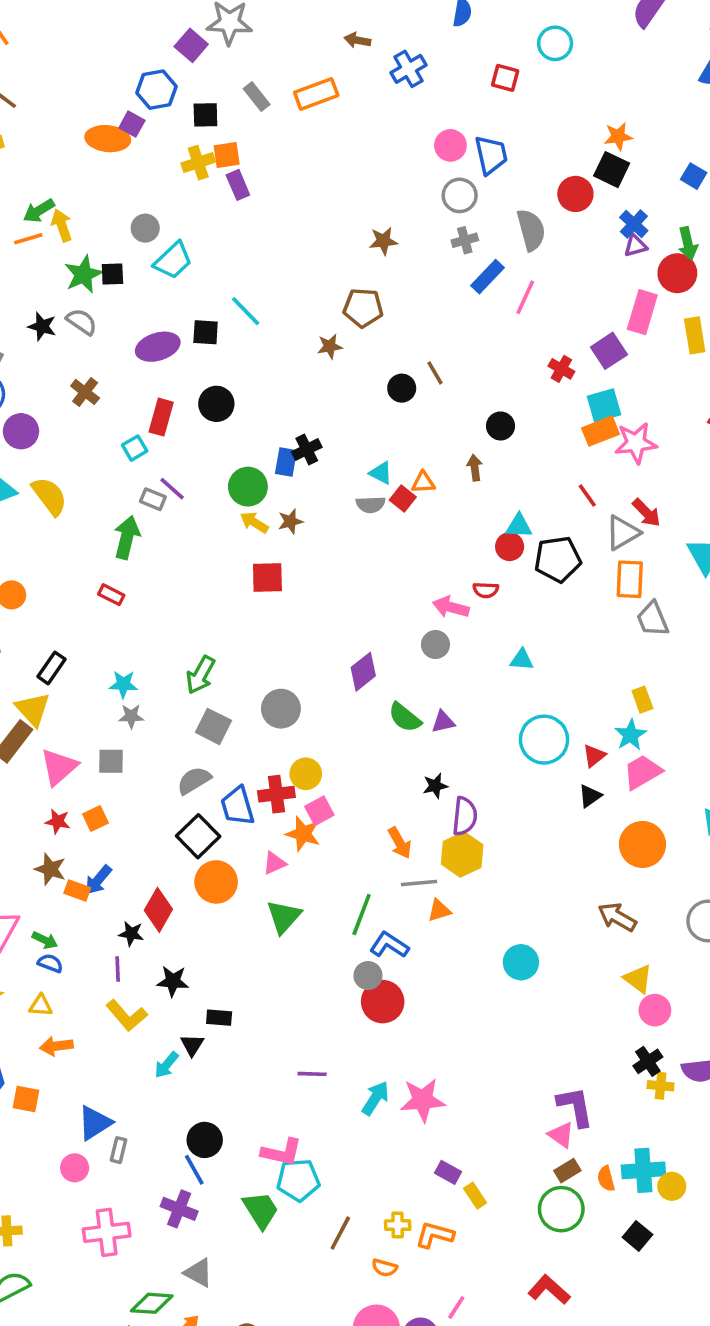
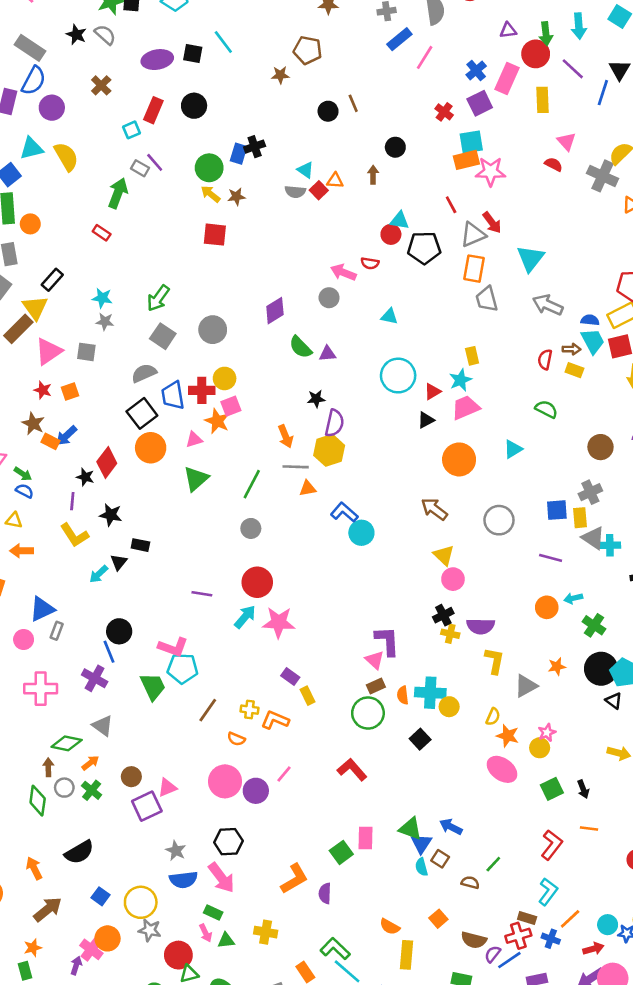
blue cross: (634, 224) -> (476, 70), moved
blue L-shape: (389, 945) -> (344, 512), moved
red circle: (383, 1002) -> (257, 582), moved

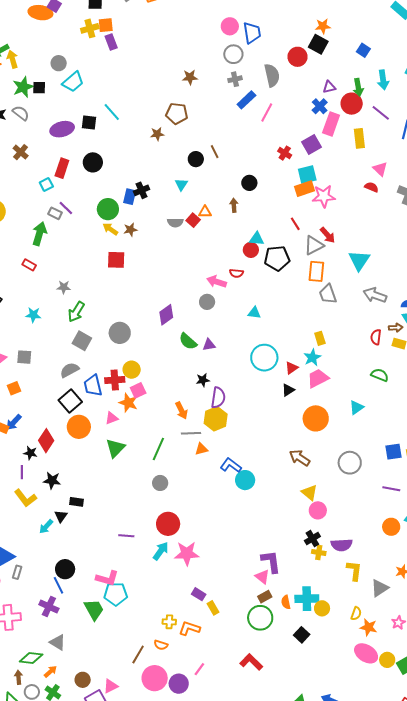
blue cross: (476, 70) -> (320, 106), moved
cyan triangle: (306, 170) -> (181, 184), moved, turned 32
gray star: (105, 322) -> (64, 287), moved
brown line: (208, 710) -> (138, 655), moved
yellow circle: (540, 748) -> (387, 660), moved

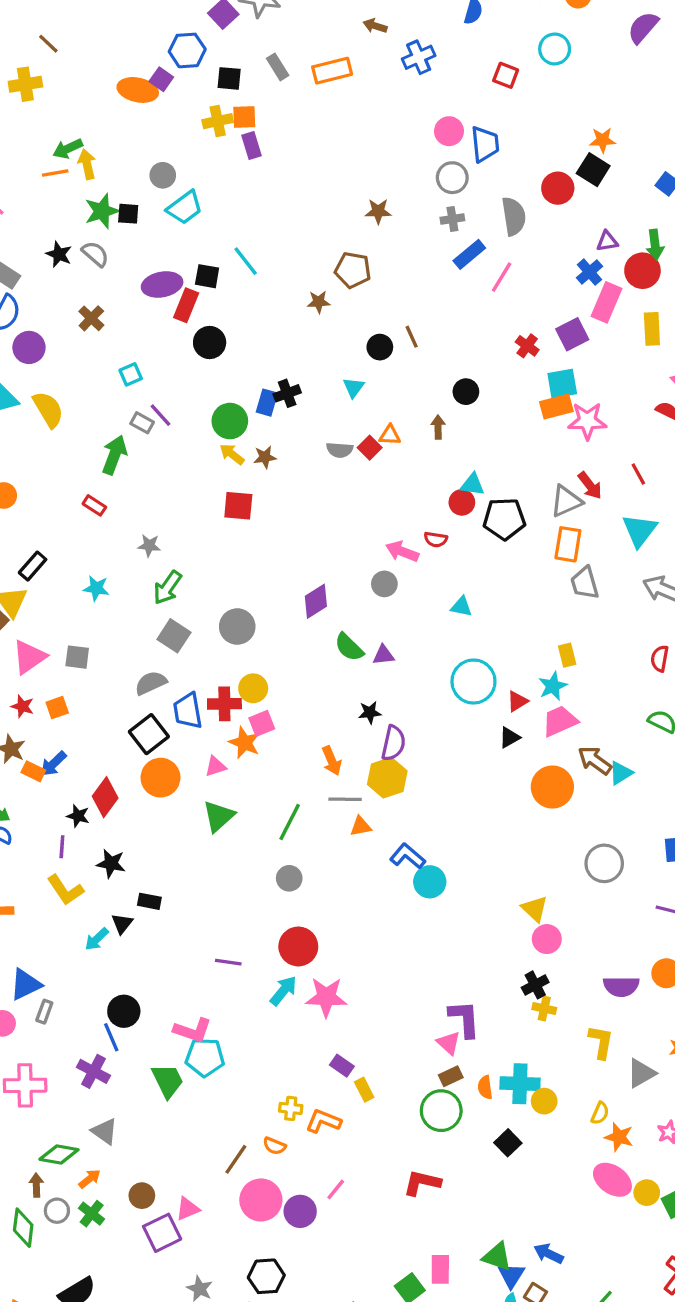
red rectangle: (62, 168) -> (186, 305), moved
red line: (295, 224) -> (638, 474), moved
brown arrow: (300, 458) -> (595, 760), moved
purple semicircle: (342, 545) -> (621, 986), moved
red L-shape: (251, 662) -> (422, 1183), turned -35

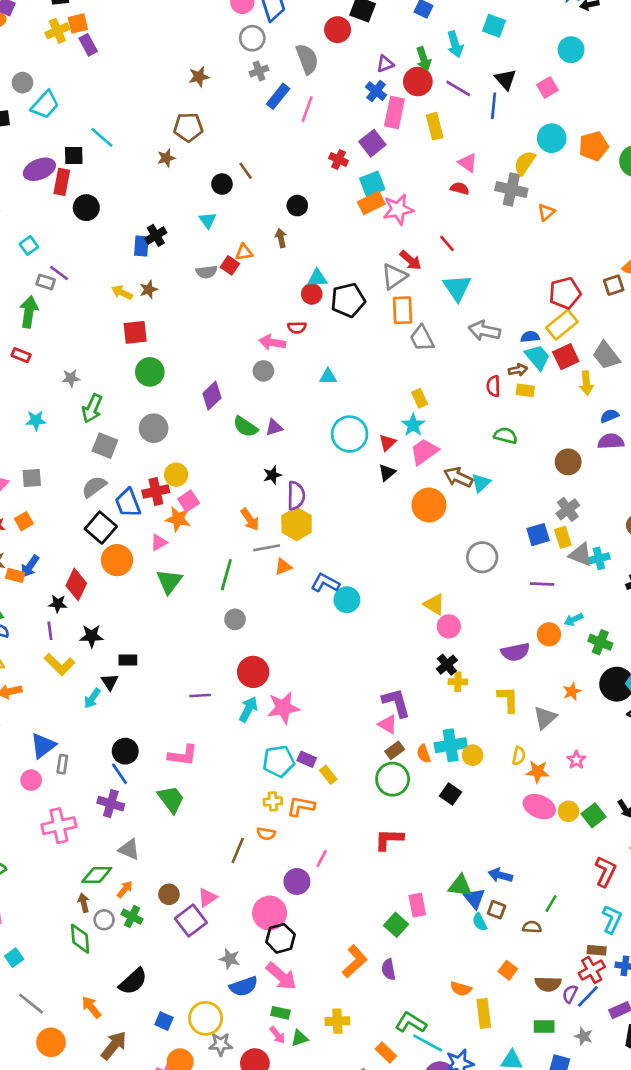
green circle: (230, 421) -> (150, 372), moved
cyan pentagon: (205, 1057) -> (279, 761), moved
pink circle: (261, 1200) -> (270, 913), moved

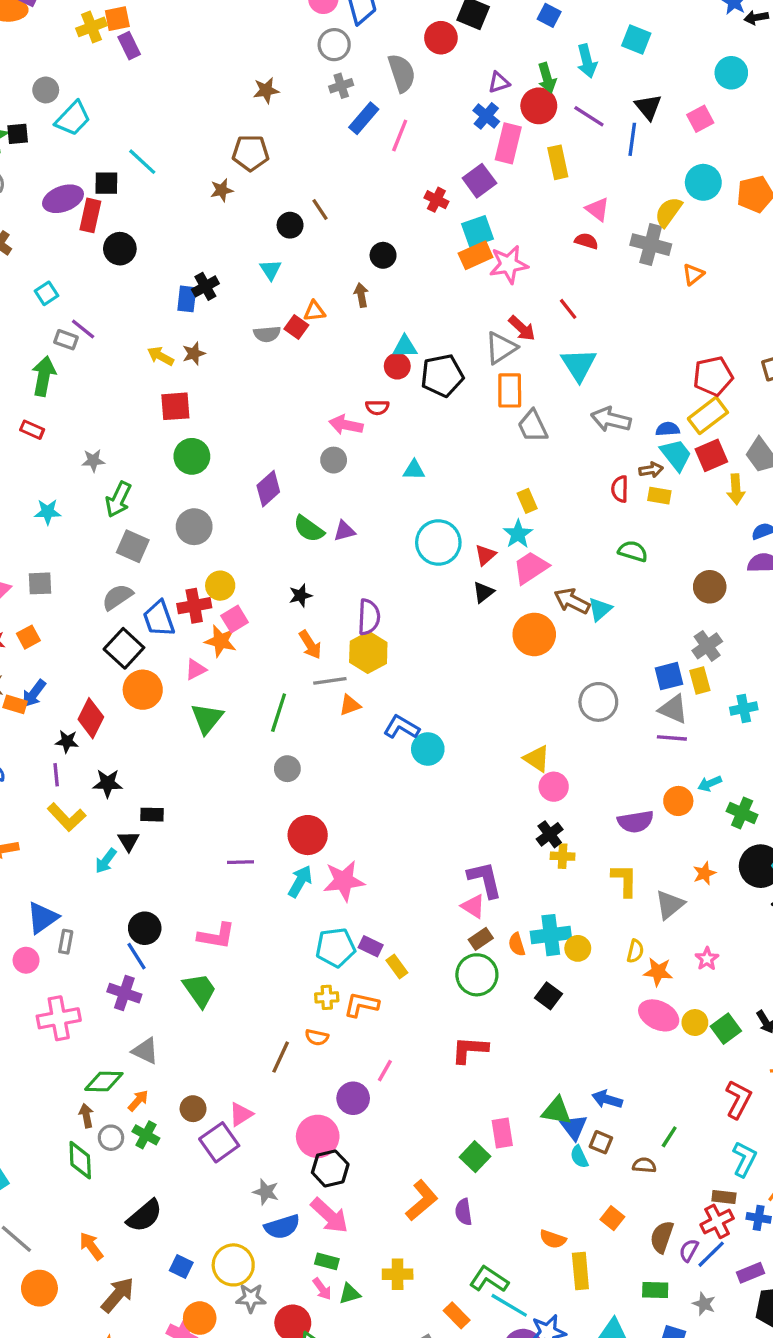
black star: (272, 475) -> (300, 595), moved
gray triangle: (581, 555) -> (673, 709), moved
brown semicircle: (548, 984) -> (662, 1237), turned 105

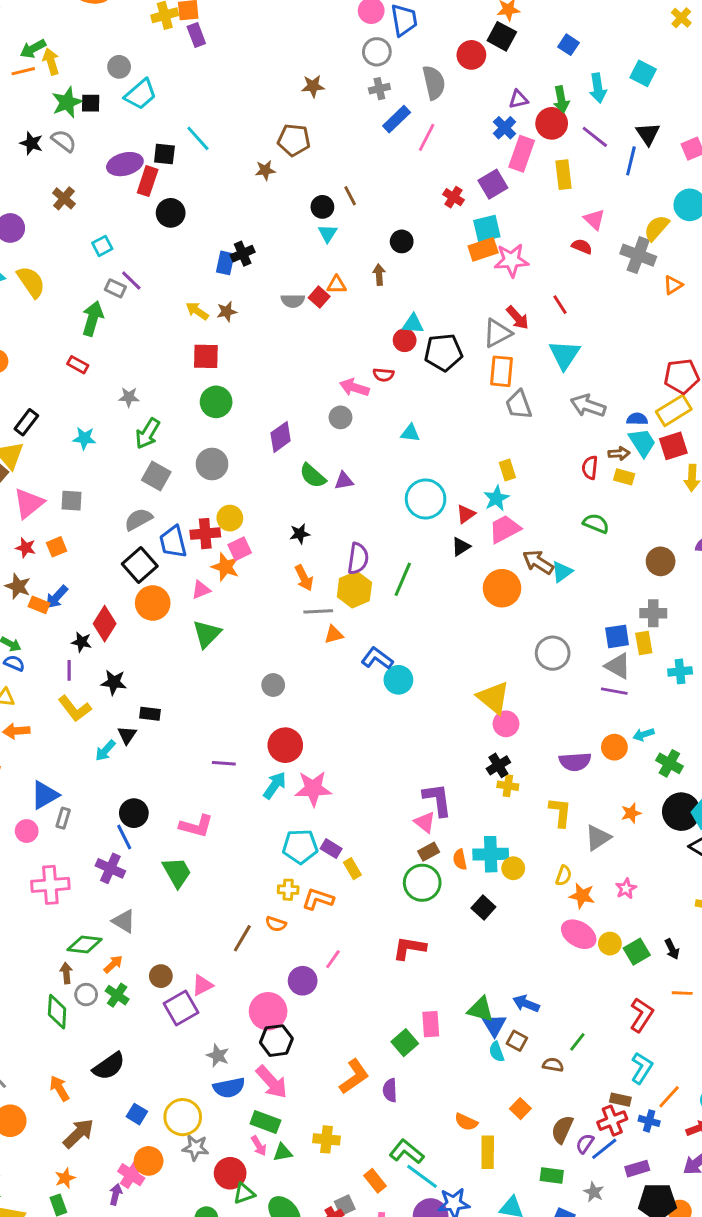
cyan triangle: (271, 270) -> (328, 233), moved
gray cross: (707, 646) -> (653, 613), turned 30
green line: (279, 713) -> (403, 579), moved
yellow triangle: (537, 759) -> (493, 698), size x1.4
green rectangle: (327, 1261) -> (265, 1122), size x1.4

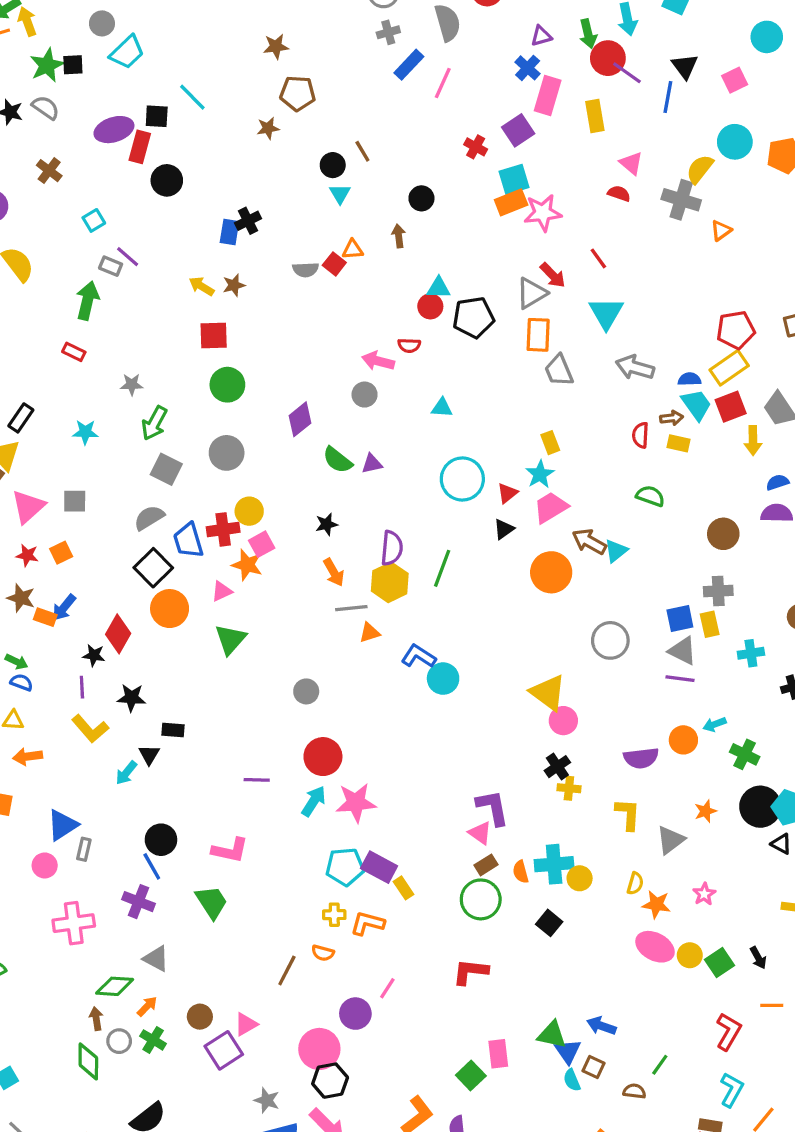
brown star: (313, 86) -> (276, 46), moved
red circle: (552, 123) -> (608, 58), moved
purple rectangle: (331, 849) -> (379, 867), size x1.5

